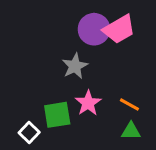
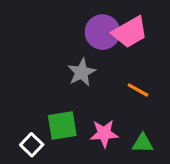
pink star: (88, 103) -> (104, 133), moved, turned 30
orange line: (129, 104) -> (138, 90), moved

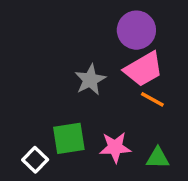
purple circle: (103, 32) -> (136, 30), moved
pink trapezoid: (130, 32) -> (144, 69), moved

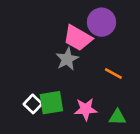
pink trapezoid: (144, 69) -> (78, 38), moved, turned 60
white square: (35, 160) -> (33, 104), moved

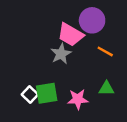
orange line: (113, 74) -> (105, 51), moved
green triangle: (117, 117) -> (106, 88), moved

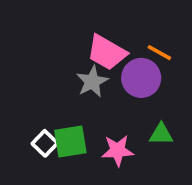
purple circle: (92, 20) -> (141, 78), moved
orange line: (105, 51) -> (159, 53), moved

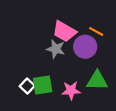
gray star: (92, 82) -> (56, 49), turned -30
green triangle: (161, 134) -> (97, 81), size x1.5

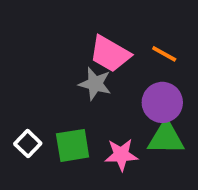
purple circle: (85, 47) -> (162, 102), moved
white square: (27, 86) -> (28, 144), moved

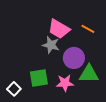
purple circle: (162, 102) -> (74, 58), moved
white square: (28, 144) -> (14, 89), moved

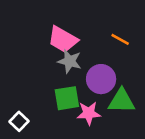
pink trapezoid: (59, 29) -> (63, 39), moved
green square: (39, 78) -> (67, 98), moved

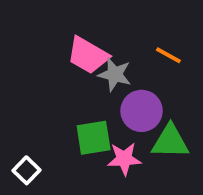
gray star: (70, 61) -> (115, 74), moved

